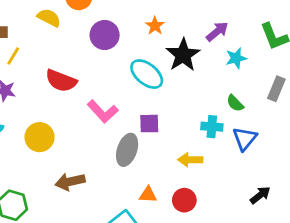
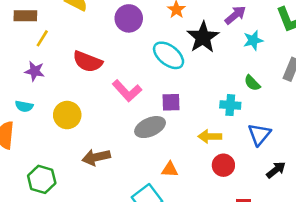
blue triangle: (245, 139) -> (259, 134), moved
gray ellipse: (127, 150) -> (150, 127), turned 48
red circle: (184, 200) -> (223, 165), moved

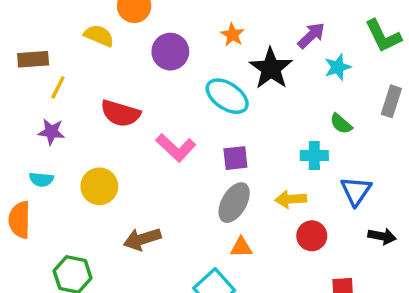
gray ellipse: (150, 127) -> (234, 203), moved, turned -32
black arrow: (276, 170) -> (382, 236), turned 54

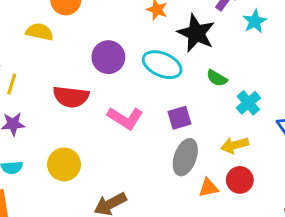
purple circle: (170, 52) -> (108, 57), moved
green semicircle: (341, 124) -> (217, 78), moved
cyan cross: (314, 155) -> (248, 103), turned -30
red circle: (312, 236) -> (240, 180), moved
orange triangle: (241, 247) -> (208, 188), moved

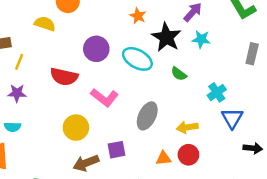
cyan star: (255, 21) -> (201, 39), moved, turned 30
cyan cross: (248, 103) -> (217, 92), moved
purple square: (179, 118) -> (116, 150), moved
gray ellipse: (185, 157) -> (147, 116), moved
yellow circle: (64, 164) -> (76, 128), moved

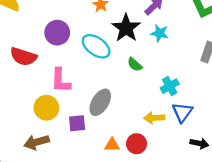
pink L-shape: (104, 98) -> (61, 81), turned 48
yellow arrow: (187, 127) -> (154, 118), moved
yellow circle: (76, 128) -> (46, 108), moved
purple square: (116, 150) -> (77, 123), moved

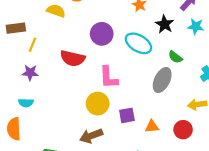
black star: (126, 28) -> (165, 24), size x0.7
gray ellipse: (100, 102) -> (162, 80), moved
orange triangle: (112, 145) -> (152, 126), moved

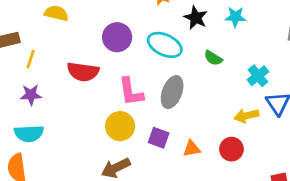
gray ellipse: (162, 80) -> (172, 92), moved
cyan semicircle: (26, 103) -> (29, 134), size x1.5
purple square: (127, 115) -> (159, 138), turned 35

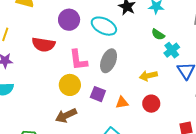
green semicircle: (213, 58) -> (158, 34), moved
yellow arrow: (246, 116) -> (148, 76), moved

